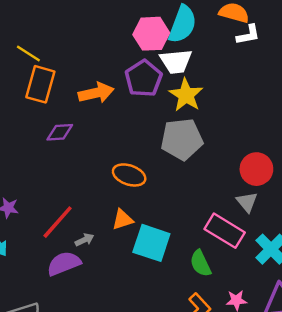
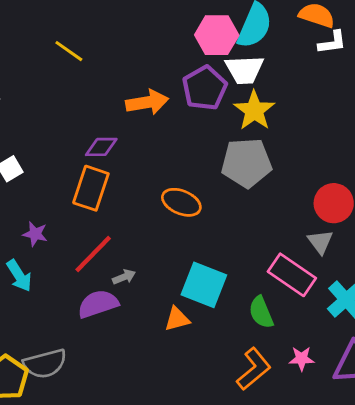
orange rectangle: (40, 84) -> (91, 188), moved
orange triangle: (123, 220) -> (177, 319), moved

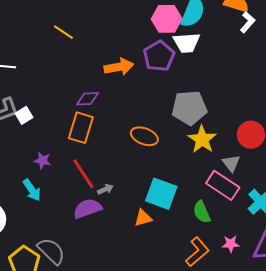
white L-shape: (332, 42) -> (248, 22), turned -40
yellow star: (254, 110) -> (202, 139), moved
gray triangle: (320, 242) -> (231, 163), moved
red line: (93, 254) -> (83, 174), turned -76
gray semicircle: (45, 364) -> (51, 251), turned -120

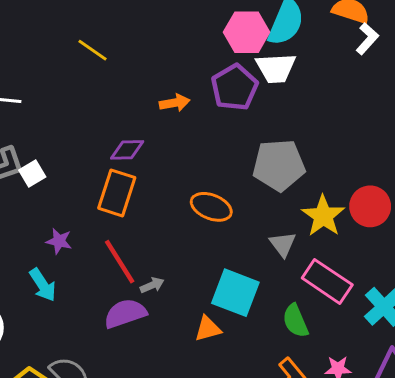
orange arrow: (119, 67) -> (175, 103), size x0.7
yellow star: (202, 139) -> (323, 216), moved
gray triangle: (231, 163) -> (283, 244), moved

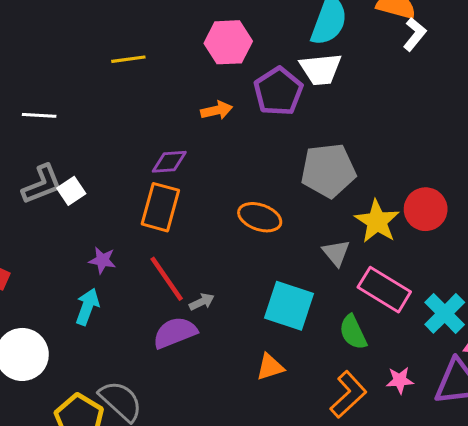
pink hexagon: (247, 32) -> (228, 42), moved
yellow line: (93, 50) -> (128, 59), turned -40
cyan arrow: (43, 285) -> (87, 307), turned -124
orange triangle: (208, 329) -> (270, 367), moved

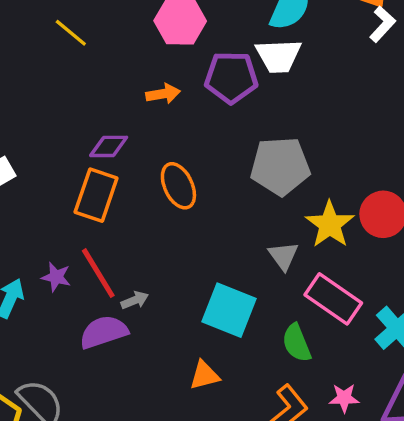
yellow line: (128, 59) -> (71, 33), turned 44
purple pentagon: (278, 91) -> (231, 77), turned 30
orange ellipse: (260, 217) -> (178, 186), moved, turned 42
purple star: (102, 260) -> (56, 277), moved

